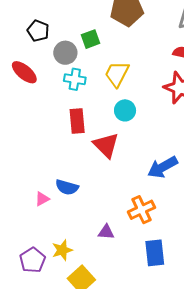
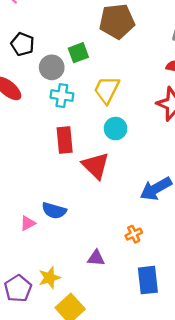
orange cross: (142, 210) -> (134, 234), size x0.6

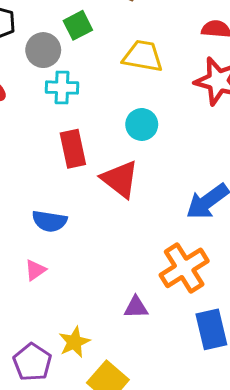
yellow trapezoid: (107, 90) -> (143, 56), moved, turned 80
blue semicircle: (54, 211) -> (49, 221), moved
orange cross: (134, 234) -> (184, 268), size x2.0

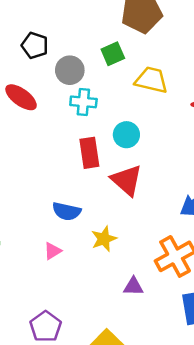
green square: (78, 25) -> (113, 54), moved
cyan circle: (142, 124) -> (126, 135), moved
yellow star: (74, 342) -> (104, 239), moved

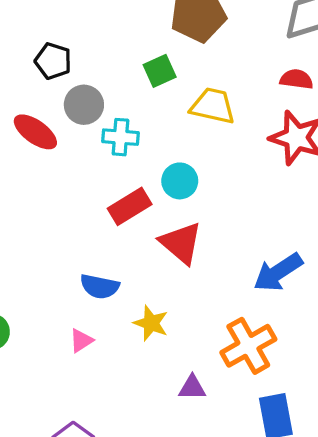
gray circle: (70, 70) -> (84, 105), moved
red rectangle: (89, 153) -> (130, 206), turned 68
yellow star: (104, 239) -> (151, 323), turned -30

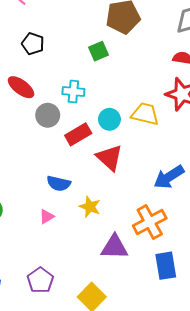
gray circle: (84, 105) -> (48, 115), moved
yellow trapezoid: (213, 106) -> (145, 114), moved
purple triangle: (192, 388) -> (114, 247), size x1.6

